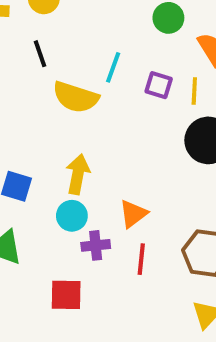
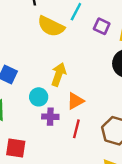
yellow arrow: (78, 174) -> (59, 74), moved
red square: (66, 295) -> (16, 148), moved

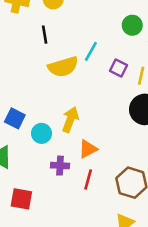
yellow semicircle: (51, 26) -> (63, 67), turned -44
cyan circle: (39, 97) -> (41, 133), moved

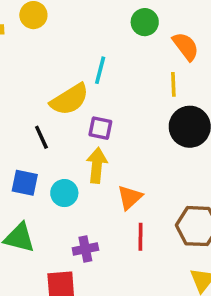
black line: (45, 35) -> (41, 137), moved
purple square: (119, 68) -> (100, 128), moved
purple cross: (60, 166) -> (85, 249), moved

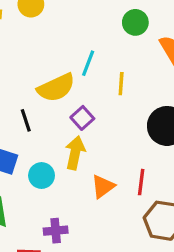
yellow line: (173, 84) -> (121, 84), moved
purple square: (100, 128) -> (82, 118), turned 30
red line: (140, 237) -> (141, 182), moved

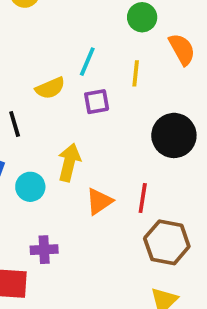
yellow line: (121, 84) -> (136, 73), moved
yellow semicircle: (56, 88) -> (50, 88), size x0.7
purple square: (82, 118) -> (97, 102), moved, turned 30

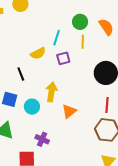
green circle: (142, 17) -> (80, 22), moved
red line: (143, 198) -> (107, 105), moved
purple cross: (44, 250) -> (42, 139), turned 32

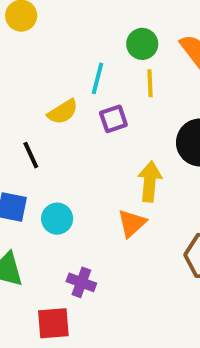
yellow arrow: (51, 92) -> (150, 181), moved

